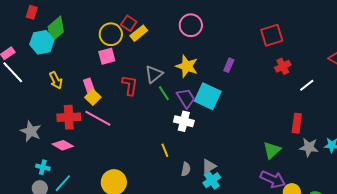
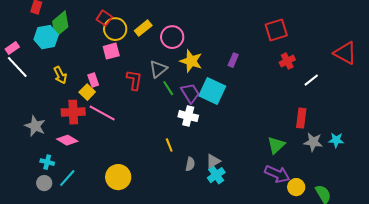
red square: (129, 23) -> (104, 18), moved
pink circle: (191, 25) -> (172, 37), moved
yellow square: (93, 97) -> (87, 92), moved

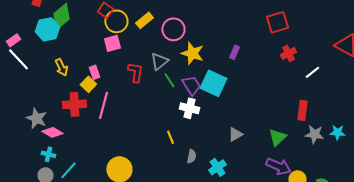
pink line: (102, 113) -> (103, 105), turned 76
pink diamond: (67, 140) -> (52, 132), moved
gray triangle: (213, 161) -> (235, 134), moved

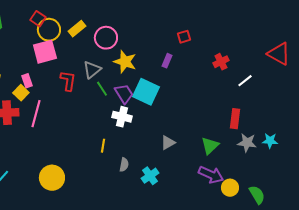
red square: (277, 22) -> (184, 37), moved, size x0.6
pink square: (112, 43) -> (45, 52), size x1.4
yellow line: (170, 137) -> (103, 146), turned 32

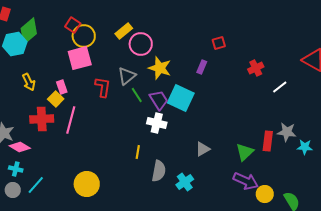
yellow rectangle: (77, 29) -> (124, 31), moved
red rectangle: (235, 119) -> (268, 141), moved
gray star: (247, 143) -> (287, 132), moved
gray semicircle: (124, 165) -> (159, 171), size x1.5

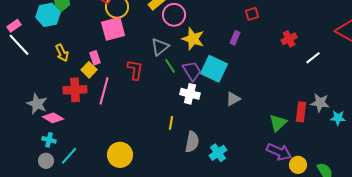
red L-shape: (103, 87) -> (135, 70), moved
gray triangle: (203, 149) -> (233, 99), moved

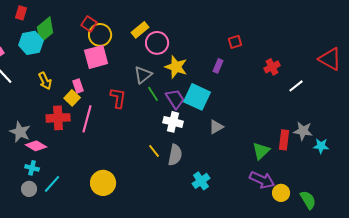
yellow line: (171, 123) -> (154, 151), turned -48
gray semicircle: (192, 142) -> (175, 155), moved

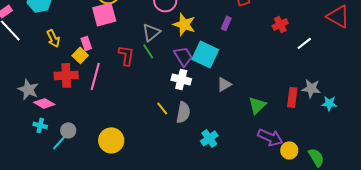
green line: (153, 94) -> (148, 51), moved
green triangle: (261, 151) -> (257, 105), moved
gray circle: (29, 189) -> (68, 130), moved

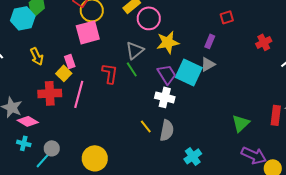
yellow star: (184, 24) -> (168, 42), turned -30
gray triangle: (224, 84) -> (208, 64), moved

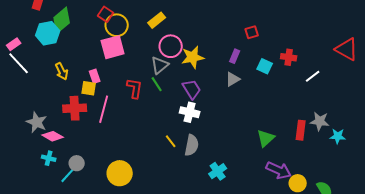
pink circle: (149, 18) -> (171, 46), moved
red cross: (264, 42) -> (289, 57), turned 35
cyan square: (189, 72) -> (265, 66), moved, size x0.6
yellow square: (64, 73) -> (89, 88), turned -35

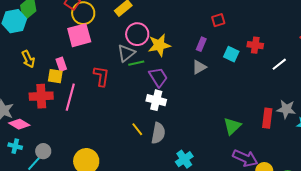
green line: (157, 84) -> (136, 63), moved, turned -70

